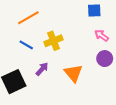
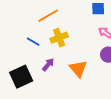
orange line: (28, 18) -> (48, 16), moved

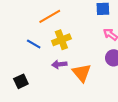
purple arrow: (48, 65) -> (59, 64), moved, turned -136
black square: (21, 77) -> (21, 81), size x0.6

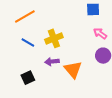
orange line: (50, 16) -> (25, 16), moved
black square: (21, 81) -> (28, 78), moved

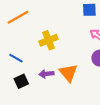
blue line: (28, 42) -> (16, 58), moved
purple arrow: (52, 62) -> (46, 74), moved

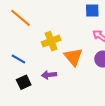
orange line: (18, 17) -> (21, 18), turned 70
orange triangle: (68, 73) -> (73, 57), moved

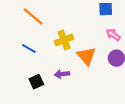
blue line: (18, 59) -> (29, 49), moved

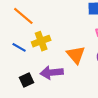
yellow cross: (64, 40) -> (41, 41), moved
purple arrow: (62, 74) -> (52, 73), size x1.5

